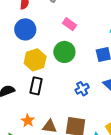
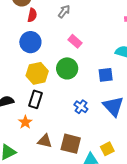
blue cross: (82, 89) -> (81, 107), turned -32
orange star: (28, 121) -> (25, 122), moved

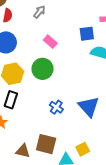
blue square: (106, 75) -> (87, 34), moved
brown triangle: (45, 141) -> (23, 151), moved

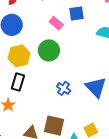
blue square: (87, 34) -> (76, 13), moved

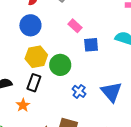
blue square: (76, 13) -> (91, 45), moved
green circle: (49, 50) -> (60, 65), moved

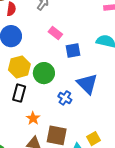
blue triangle: (111, 92) -> (87, 84), moved
orange star: (23, 105) -> (33, 118), moved

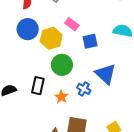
yellow hexagon: (19, 67) -> (51, 38), moved
orange star: (33, 118) -> (61, 97), moved

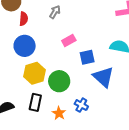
pink rectangle: (72, 24) -> (69, 41), turned -64
yellow hexagon: (51, 38) -> (34, 73), moved
blue triangle: (106, 74) -> (103, 77), moved

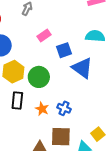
blue cross: (81, 105) -> (64, 108), moved

